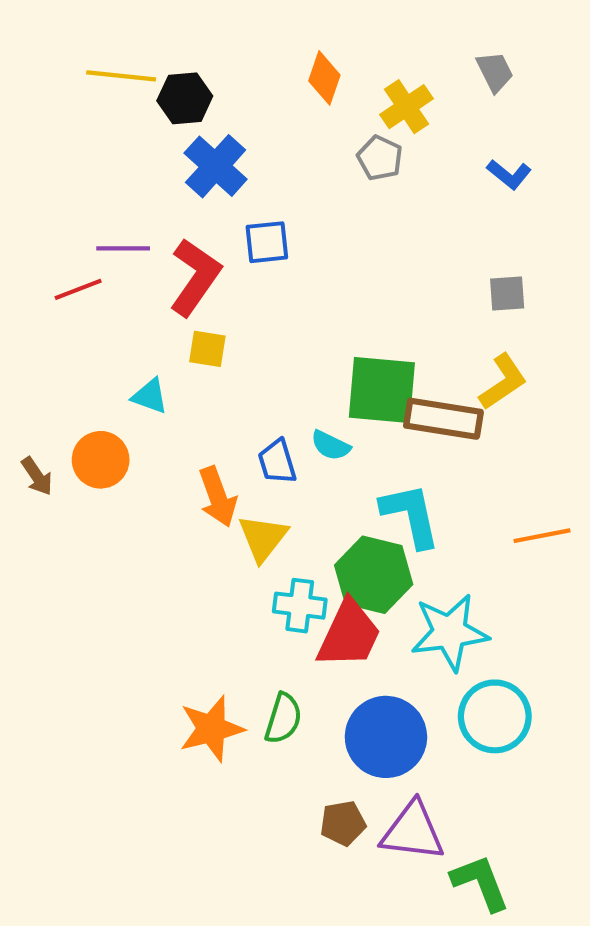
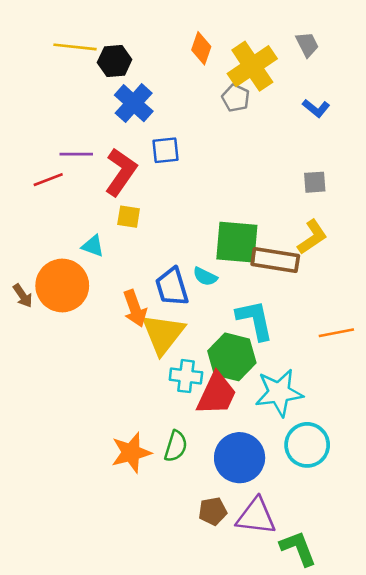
yellow cross: (406, 107) -> (252, 66), size x1.5
orange circle: (101, 460) -> (62, 285), size x1.5
blue trapezoid: (277, 462) -> (172, 287), size x1.4
yellow triangle: (263, 538) -> (163, 334), size x1.4

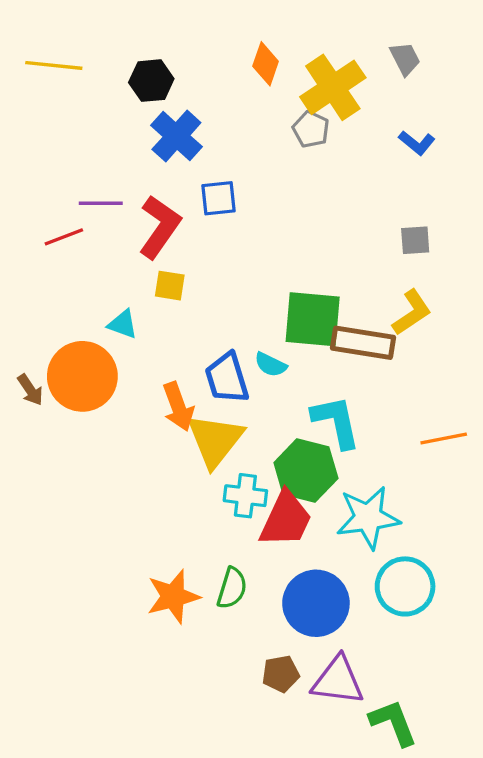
yellow line: (75, 47) -> (54, 65), moved

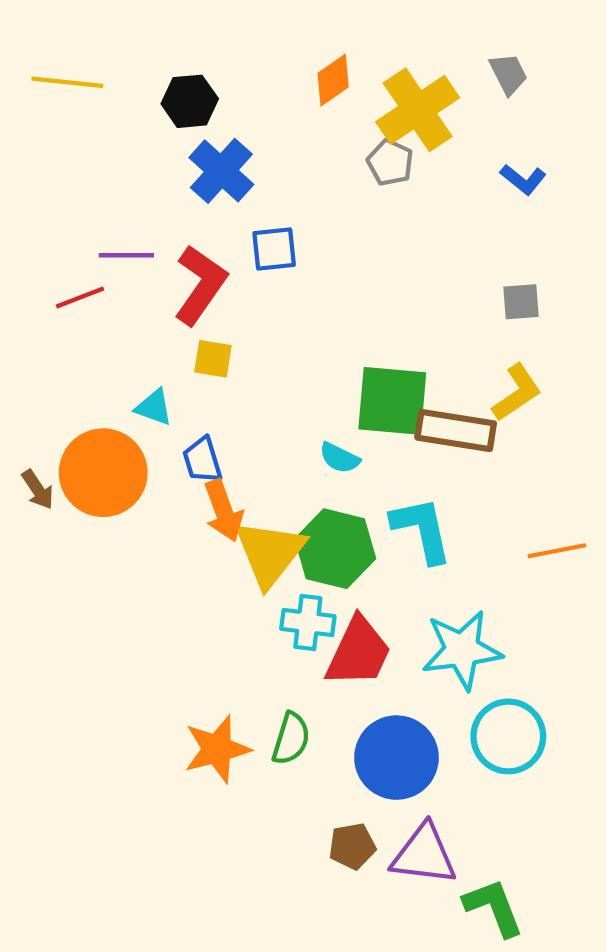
orange diamond: (266, 64) -> (333, 80), turned 36
blue trapezoid: (227, 378) -> (202, 460), moved, size x0.7
green hexagon: (306, 470) -> (335, 549), moved

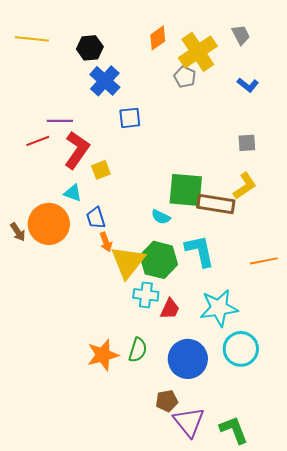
red L-shape: (200, 285) -> (77, 150), moved
yellow square: (213, 359) -> (101, 170), turned -30
orange arrow: (223, 511) -> (106, 242), size x0.7
red trapezoid: (359, 652) -> (170, 309), size x0.6
purple triangle: (424, 855) -> (189, 422), moved, turned 44

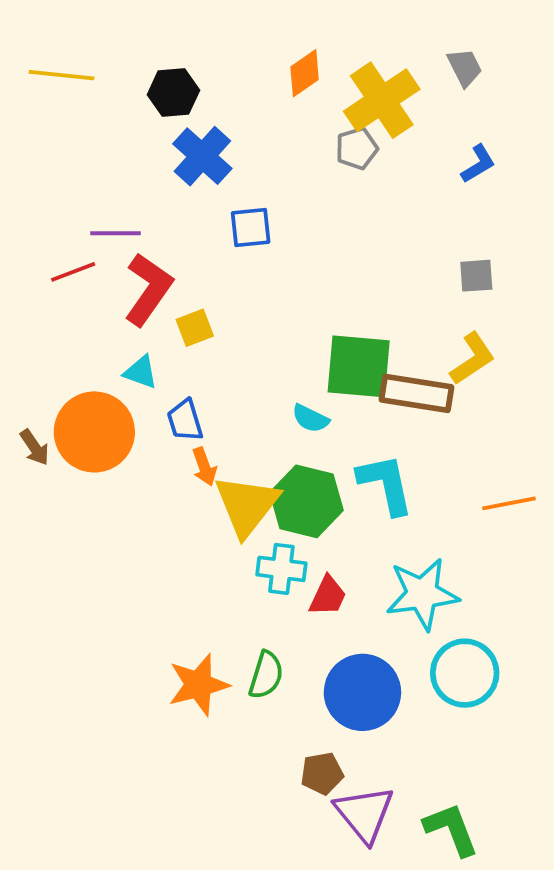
gray pentagon: (185, 77) -> (357, 148), turned 30
blue L-shape: (248, 85) -> (478, 164), turned -70

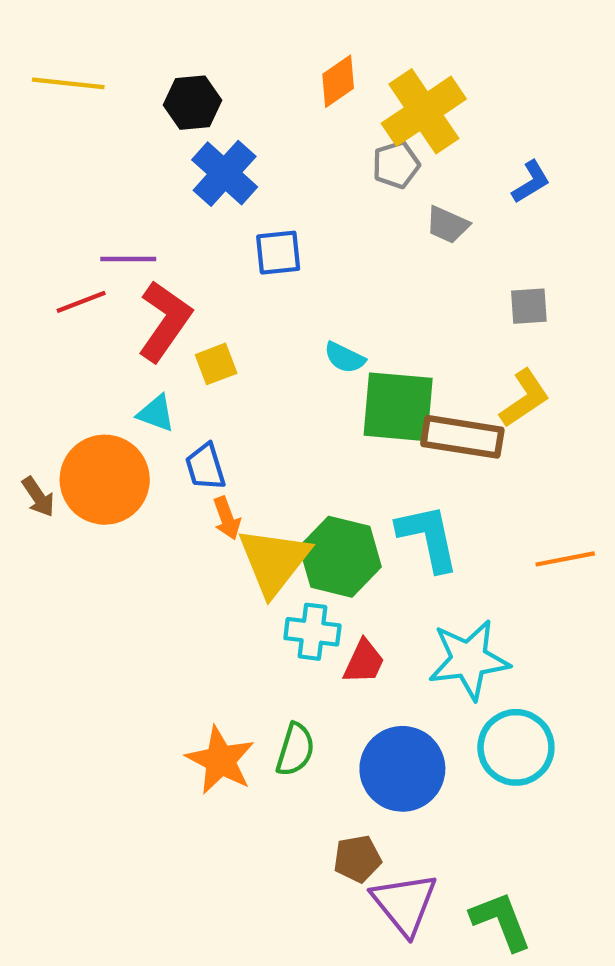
gray trapezoid: (465, 67) -> (447, 225), moved, turned 141
cyan semicircle: (310, 418) -> (345, 358), moved
orange star: (199, 685) -> (220, 760), turned -30

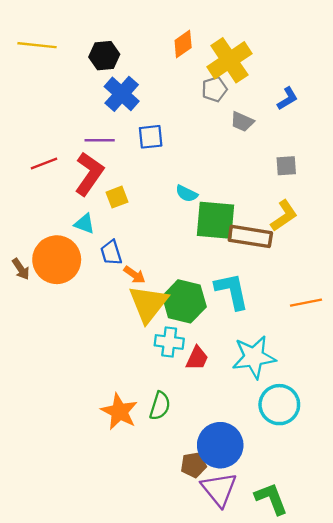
purple line: (128, 259) -> (100, 140), moved
orange arrow: (227, 518) -> (134, 275), moved, turned -35
blue circle: (402, 769) -> (220, 445), moved

